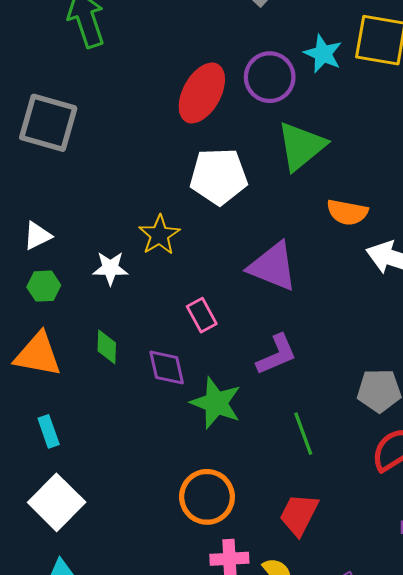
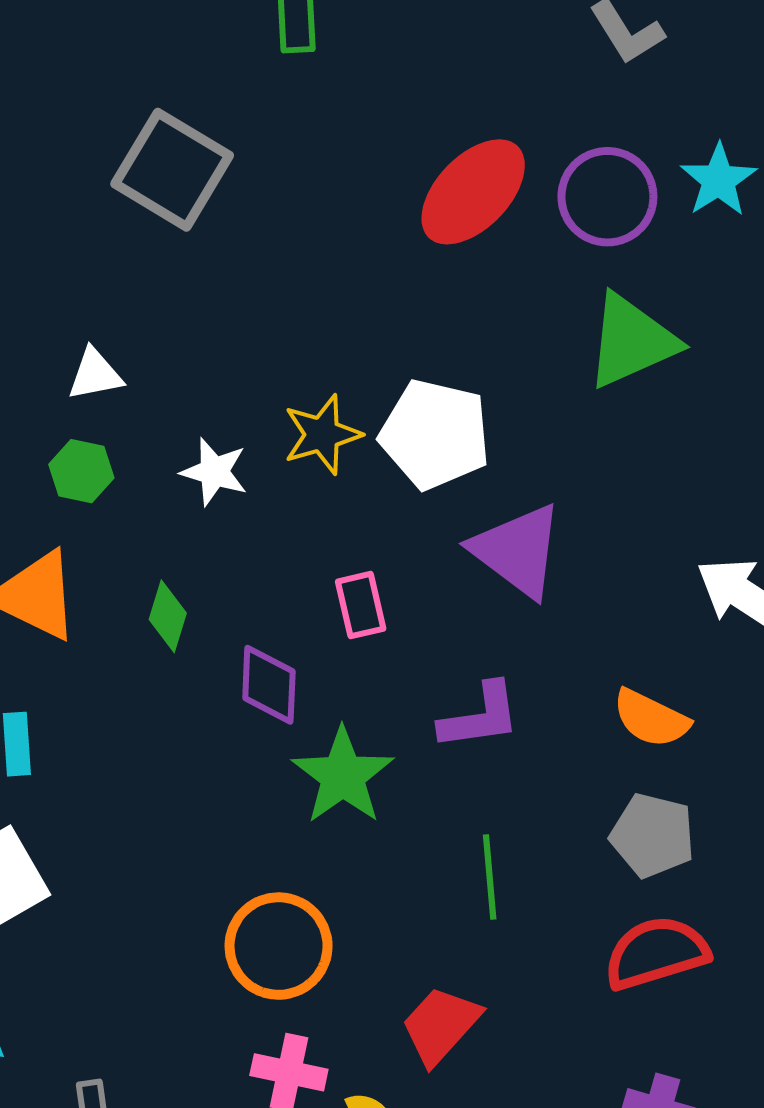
white pentagon: (219, 176) -> (435, 434), moved
orange semicircle: (347, 212) -> (651, 718), moved

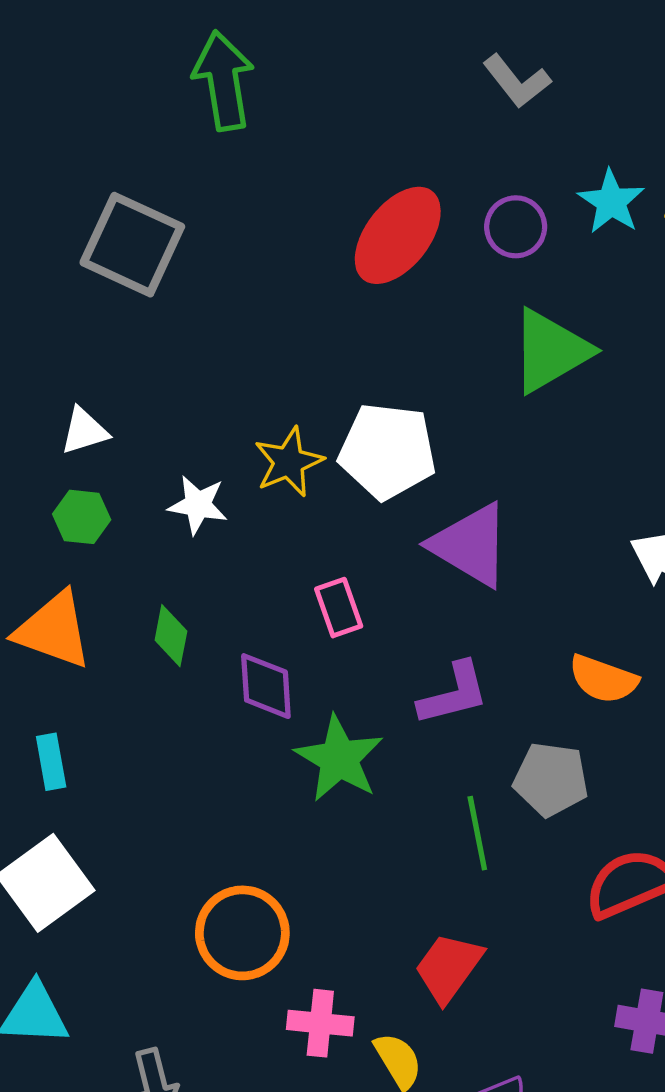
purple circle: (607, 197) -> (516, 227), size x0.7
gray pentagon: (653, 835) -> (551, 779), moved
orange circle: (279, 946) -> (242, 933), moved

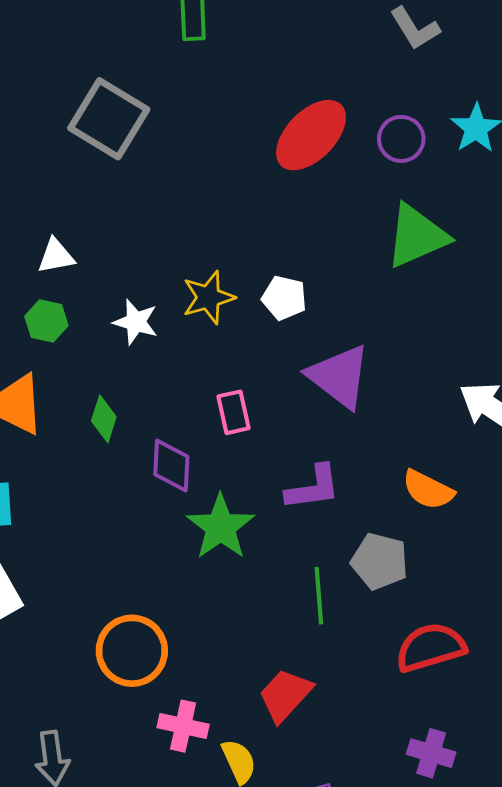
white pentagon: (387, 451) -> (284, 298), size x0.6

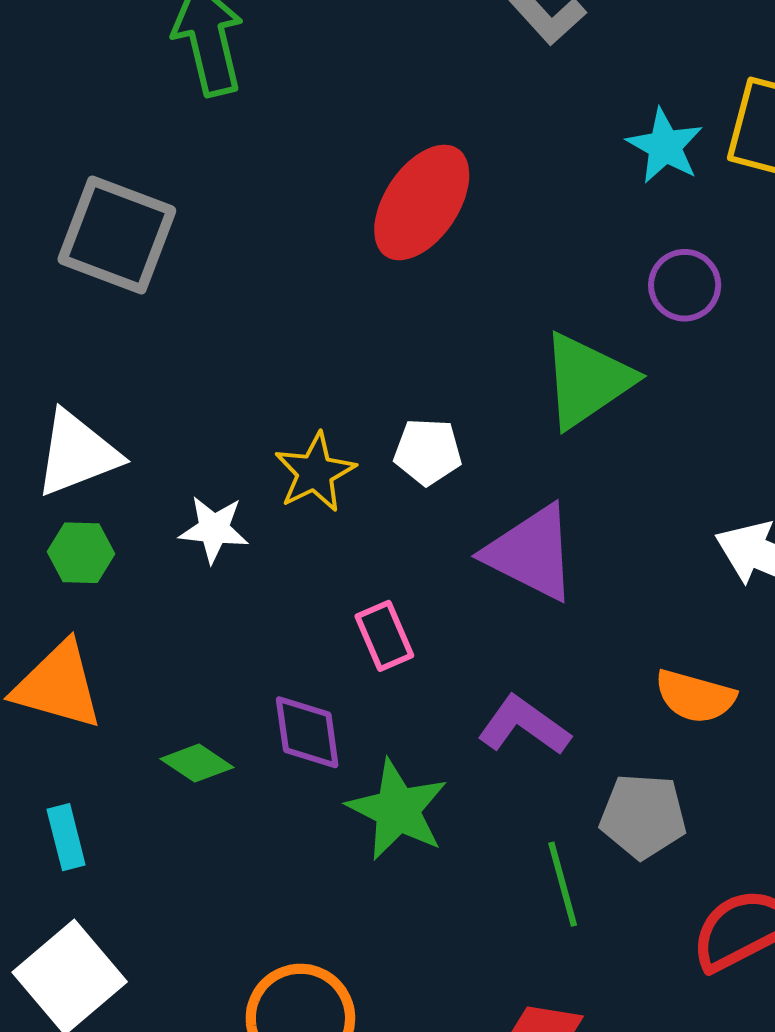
purple circle: (401, 139) -> (685, 285), moved
green triangle: (417, 236) -> (587, 380), moved
white triangle: (56, 256) -> (77, 454), size x1.6
green diamond: (104, 419) -> (197, 763), moved, turned -63
purple L-shape: (313, 488) -> (524, 726), turned -126

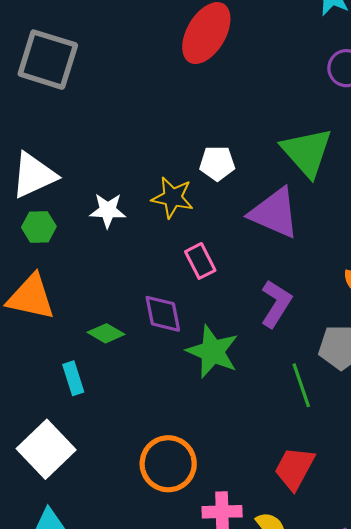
green triangle: (587, 380) -> (307, 152), moved, turned -34
yellow star: (315, 472) -> (173, 198), moved, turned -30
purple L-shape: (524, 726) -> (276, 304), turned 90
cyan rectangle: (66, 837) -> (73, 378), moved

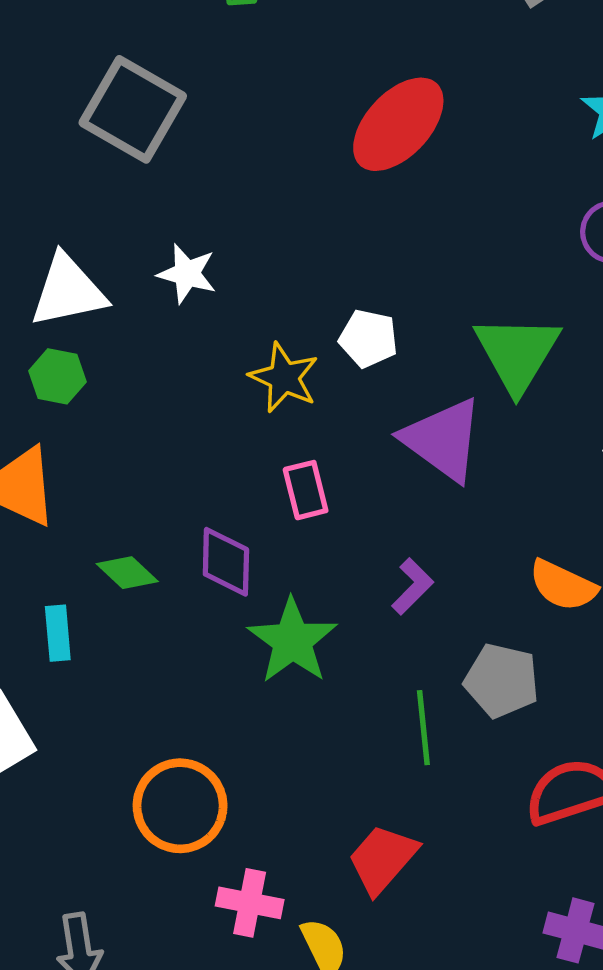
white star: (108, 210) -> (187, 274), moved
purple L-shape: (276, 304) -> (412, 586), size x0.7

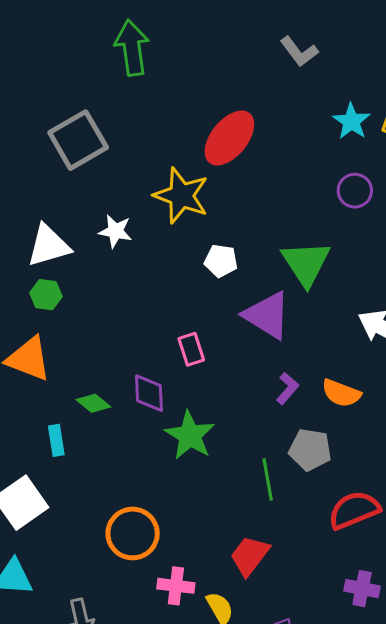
gray square: (133, 109) -> (78, 140), turned 34
yellow star: (284, 378) -> (181, 196), moved, size x1.4
purple L-shape: (412, 586) -> (287, 388), moved

